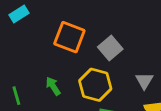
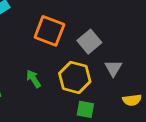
gray triangle: (144, 81) -> (113, 68), moved

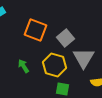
gray triangle: (113, 68) -> (84, 58), size x1.6

